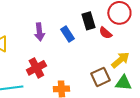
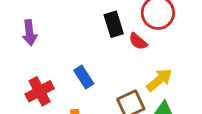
purple arrow: (39, 32) -> (30, 33), moved
blue rectangle: (67, 34) -> (84, 77), moved

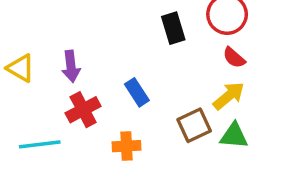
purple arrow: (30, 33) -> (71, 66), moved
red semicircle: (138, 41) -> (234, 58), moved

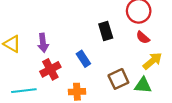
black rectangle: (173, 28) -> (106, 31), moved
yellow arrow: (229, 96) -> (152, 61), moved

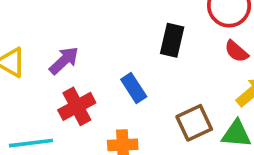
black rectangle: (106, 31) -> (172, 40), turned 30
purple arrow: (43, 43) -> (64, 60), turned -126

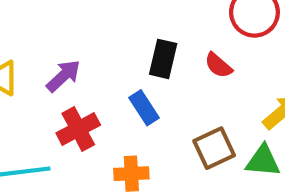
black rectangle: (172, 40) -> (163, 59), moved
red semicircle: (236, 51) -> (218, 65), moved

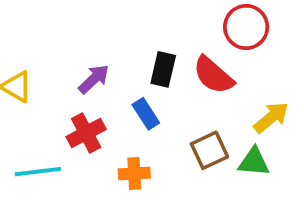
red semicircle: (218, 65) -> (213, 75), size x1.6
purple arrow: (63, 76) -> (94, 79), moved

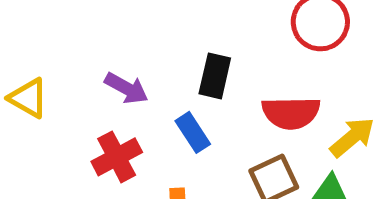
red semicircle: (213, 75) -> (291, 113), moved, turned -42
purple arrow: (94, 79) -> (126, 88), turned 72

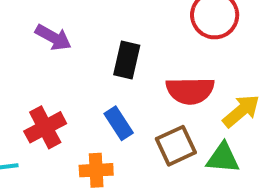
purple arrow: (126, 88) -> (53, 37), moved
blue rectangle: (193, 132) -> (119, 123), moved

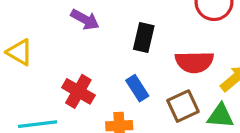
red cross: (45, 127) -> (78, 91), turned -32

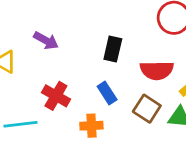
purple arrow: (85, 20) -> (46, 40), moved
brown square: (183, 106) -> (147, 109), turned -32

